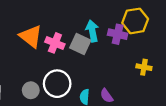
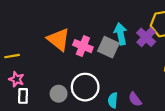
purple cross: (118, 34) -> (146, 37), turned 30

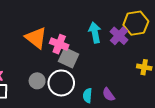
gray square: (108, 47) -> (69, 58), moved
gray circle: (59, 94) -> (37, 81), moved

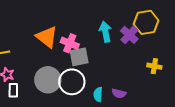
gray square: (69, 58) -> (79, 57), turned -36
gray circle: (37, 81) -> (48, 80), size x1.6
purple semicircle: (109, 95) -> (119, 93), turned -40

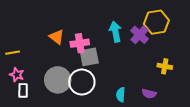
orange triangle: (47, 37) -> (57, 37), size x0.7
pink cross: (70, 43) -> (80, 43), turned -30
purple semicircle: (119, 93) -> (149, 94), moved
cyan semicircle: (98, 94) -> (121, 95), moved

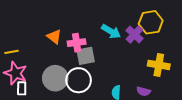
cyan arrow: (115, 32) -> (111, 31), turned 132
yellow cross: (165, 66) -> (159, 65), size x1.5
pink star: (17, 75) -> (16, 73), size x1.6

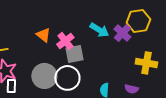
pink cross: (77, 43) -> (65, 41), turned -30

